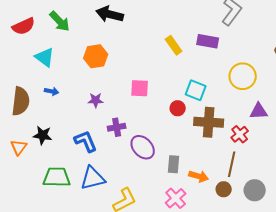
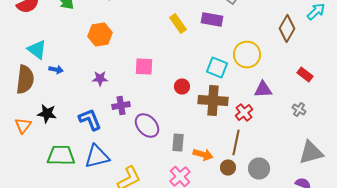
cyan triangle: (45, 57) -> (37, 50), moved
cyan square: (196, 90) -> (217, 68), moved

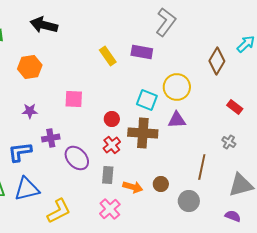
purple triangle: (263, 90) -> (177, 120), moved
red cross: (244, 112) -> (112, 145), moved
blue L-shape: (90, 120) -> (20, 152), turned -75
brown line: (236, 142) -> (202, 167), moved
brown circle: (228, 168) -> (161, 184), moved

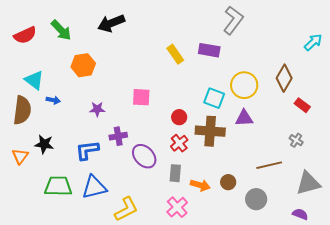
black arrow: (44, 25) -> (111, 23), turned -36
brown diamond: (217, 61) -> (284, 78), moved
orange hexagon: (30, 67) -> (83, 65), moved
brown line: (202, 167) -> (269, 165), turned 65

